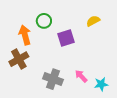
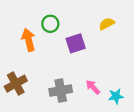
brown cross: (19, 59) -> (16, 84), moved
gray cross: (53, 79) -> (61, 91), turned -30

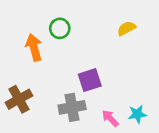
purple square: (76, 43) -> (90, 80), moved
pink arrow: (93, 87) -> (110, 118), moved

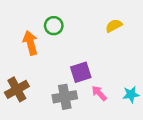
cyan star: (137, 114) -> (131, 94), moved
pink arrow: (110, 118) -> (99, 93), moved

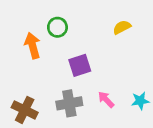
purple square: (81, 72) -> (80, 65), moved
brown cross: (17, 89) -> (25, 110), moved, turned -35

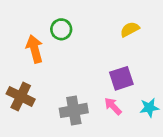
purple square: (80, 65) -> (121, 78), moved
brown cross: (25, 110) -> (21, 96), moved

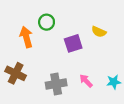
yellow semicircle: (130, 29) -> (99, 32), moved, turned -128
purple square: (121, 78) -> (73, 43), moved

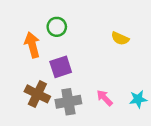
purple square: (73, 43) -> (61, 67), moved
brown cross: (16, 73) -> (37, 94), moved

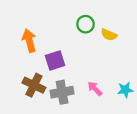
green circle: (57, 27) -> (85, 24), moved

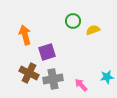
yellow semicircle: (109, 35) -> (93, 30), turned 136
pink arrow: (95, 89) -> (81, 85), moved

